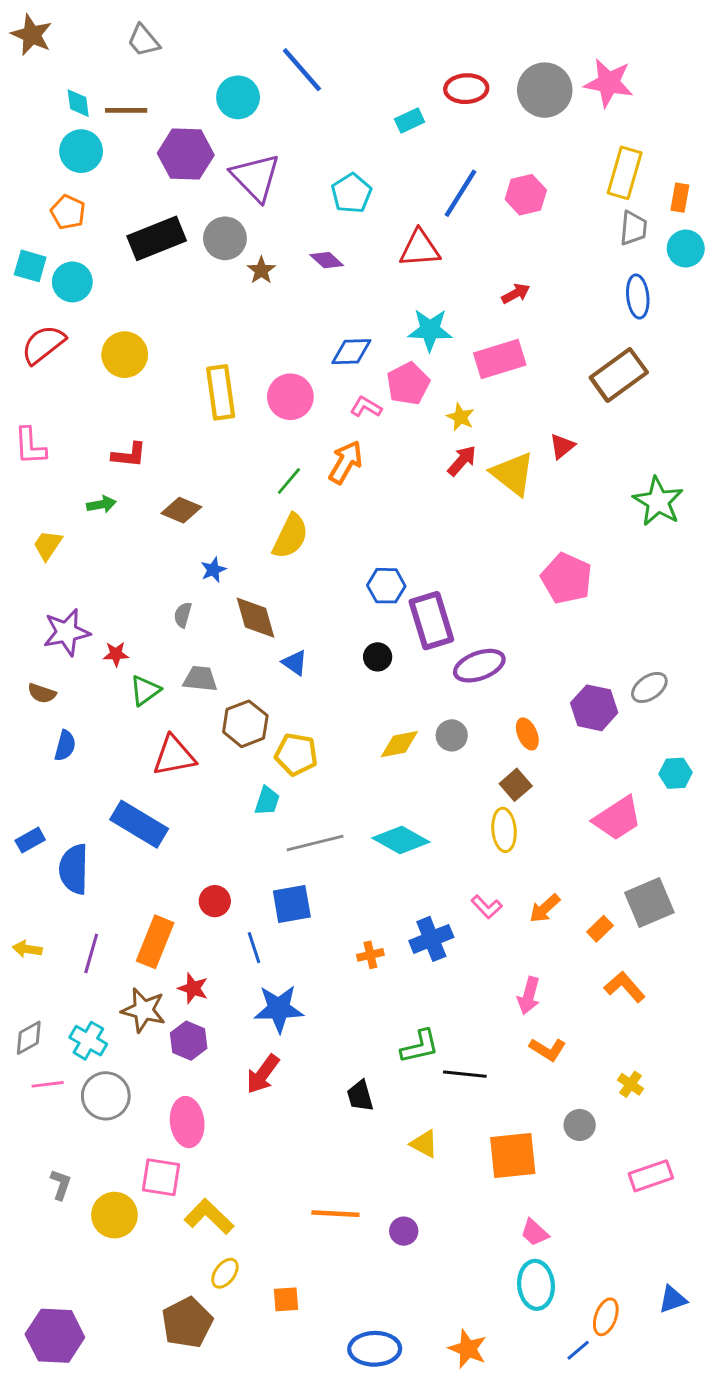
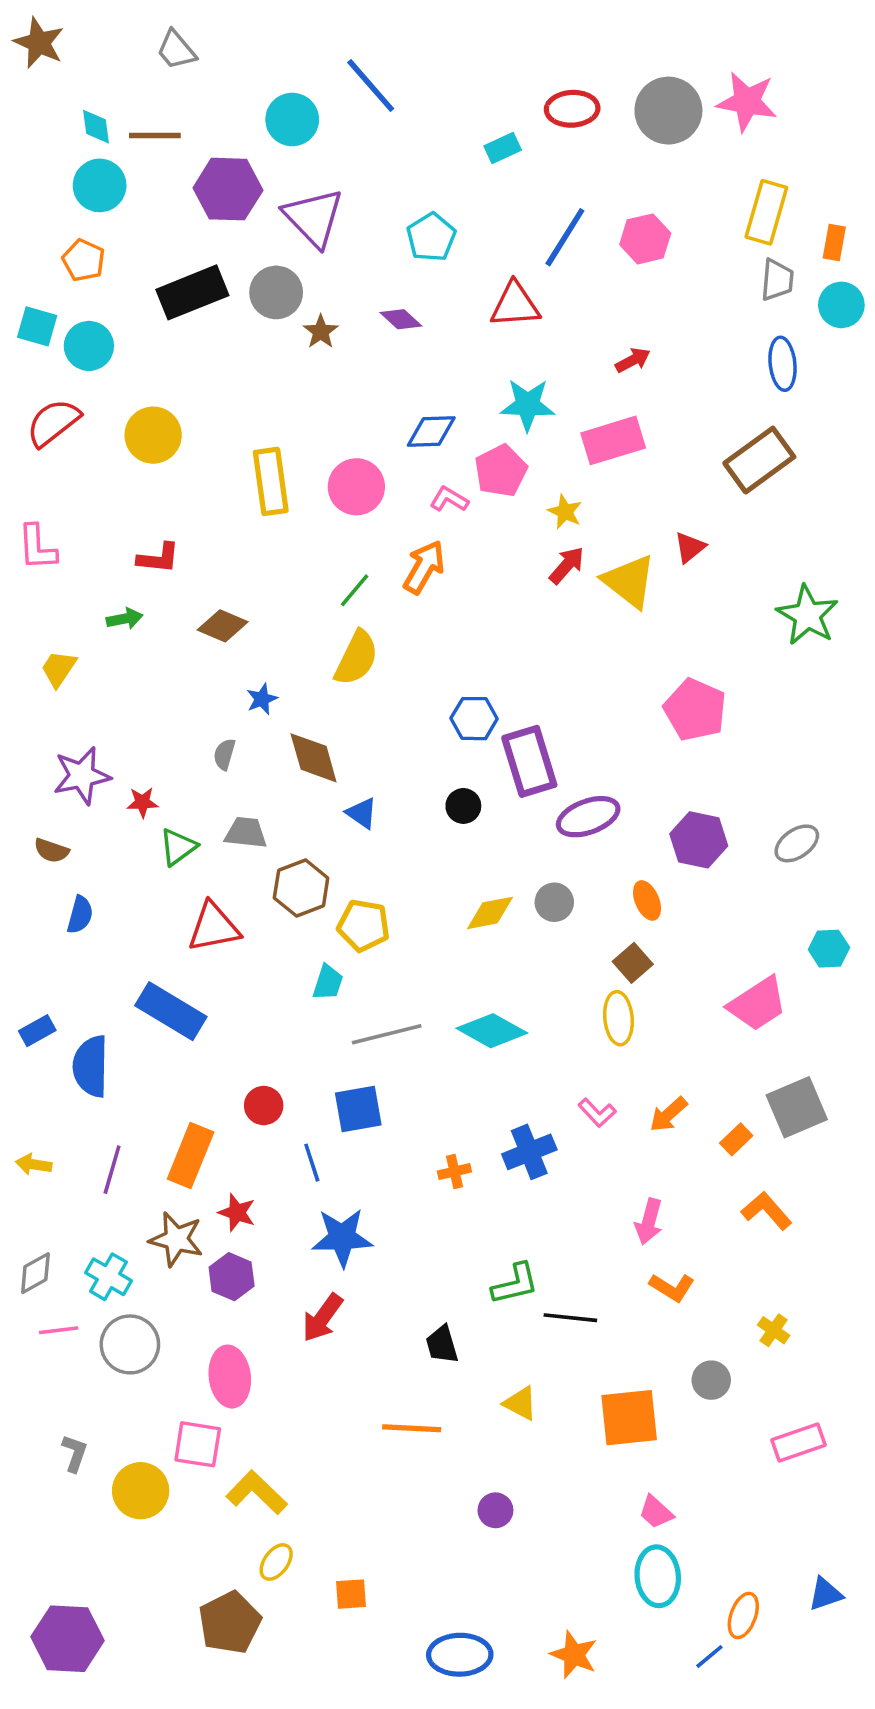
purple hexagon: (594, 708) -> (699, 840), moved
orange line: (335, 1214) -> (412, 1428), moved

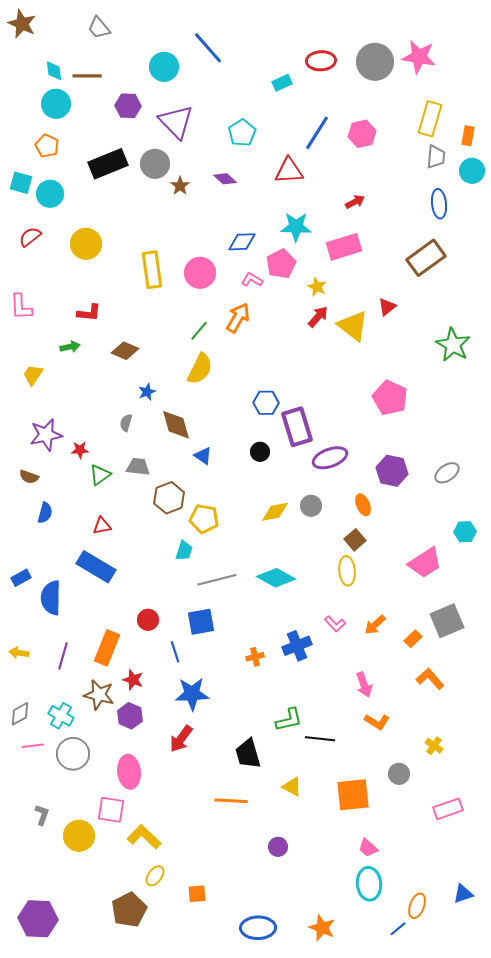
purple hexagon: (228, 189) -> (128, 106), size x0.7
red semicircle: (53, 423) -> (30, 237), size x0.7
red triangle: (214, 927) -> (102, 526), moved, size x0.6
pink arrow: (649, 1221) -> (364, 685), turned -35
black trapezoid: (442, 1344) -> (248, 754), size x1.4

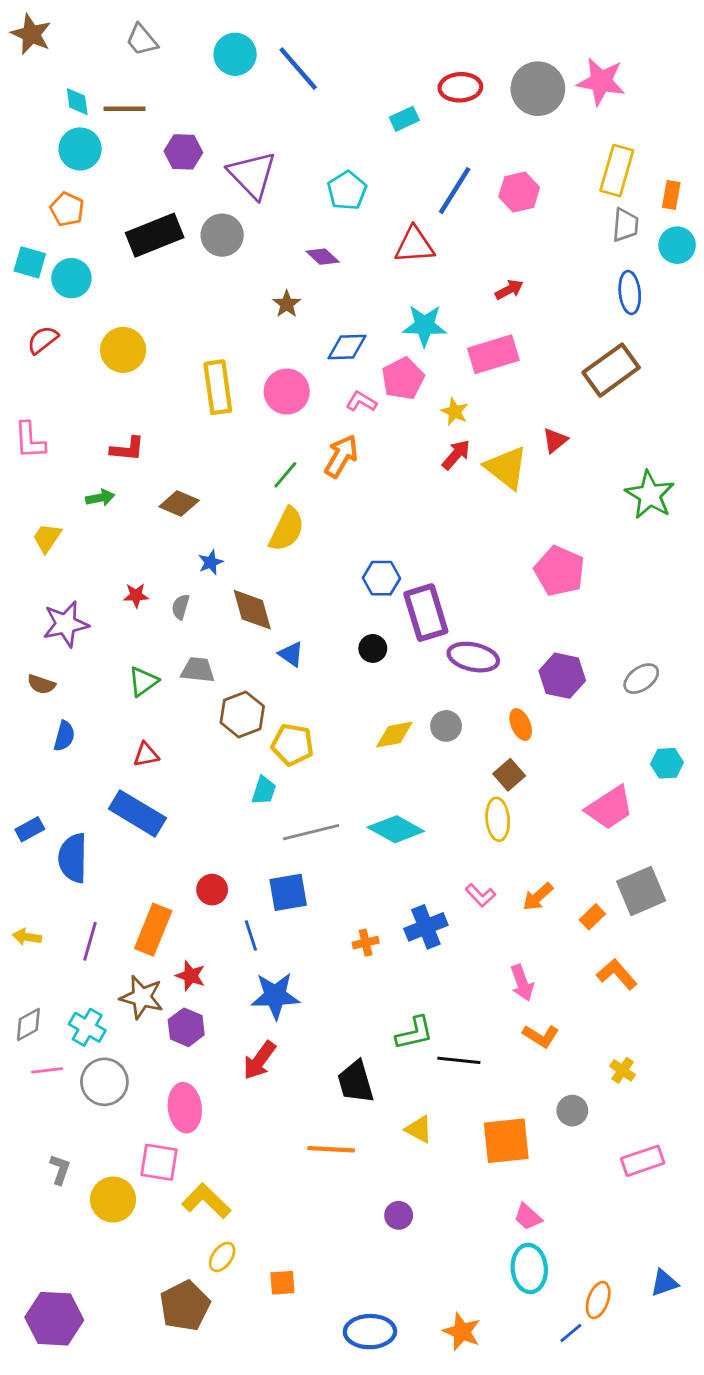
cyan circle: (164, 67) -> (235, 54), moved
brown star: (180, 186) -> (287, 304), moved
red star: (80, 450) -> (136, 595), moved
purple ellipse: (330, 458) -> (473, 657), turned 32

